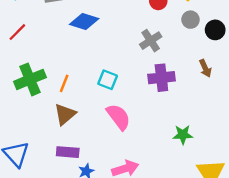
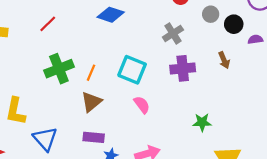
cyan square: (108, 80) -> (132, 70), size x1.5
pink semicircle: (118, 117) -> (142, 105), size x0.7

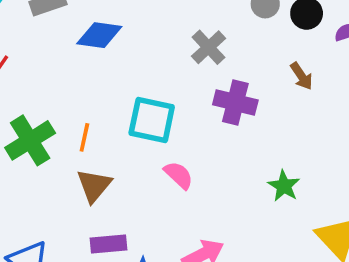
purple cross: (183, 68) -> (235, 102), turned 30
green star: (202, 122) -> (284, 186), turned -30

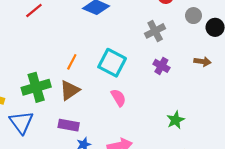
brown arrow: (301, 76) -> (202, 62), turned -63
purple cross: (235, 102) -> (161, 66), size x0.7
green cross: (30, 140) -> (36, 87), moved

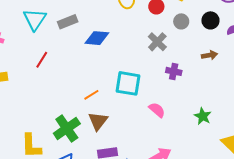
gray circle: (193, 16) -> (181, 21), moved
orange line: (72, 62) -> (91, 95), turned 49
pink semicircle: (118, 98) -> (157, 110), moved

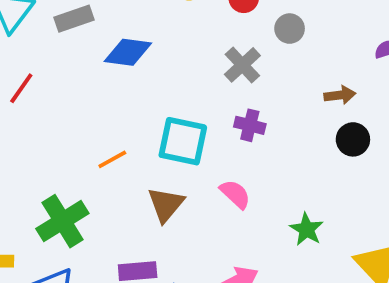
black circle: (210, 20) -> (353, 139), moved
purple cross: (174, 71) -> (250, 125), moved
green star: (203, 116) -> (307, 229), moved
brown triangle: (98, 121) -> (166, 205), moved

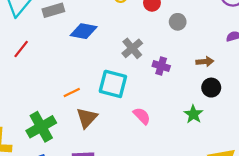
gray cross: (242, 65) -> (132, 48), moved
purple cross: (250, 125) -> (161, 66), moved
brown triangle: (166, 205) -> (87, 118), moved
green star: (307, 229) -> (193, 114), moved

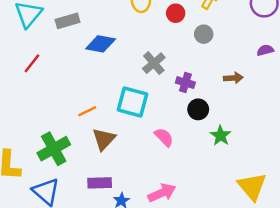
black circle: (211, 88) -> (198, 109), moved

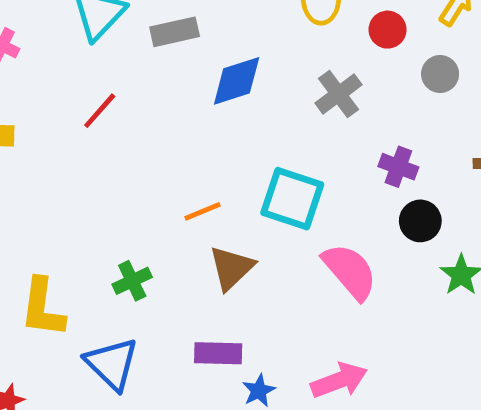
blue diamond: (101, 44) -> (237, 81), turned -32
gray cross: (154, 63) -> (338, 94), moved
pink semicircle: (164, 137) -> (350, 271), size x1.5
green cross: (54, 149) -> (132, 281), size x0.6

